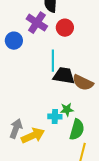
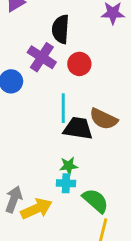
brown semicircle: (83, 83) -> (103, 119), moved
green star: (67, 110) -> (69, 166), moved
green semicircle: (77, 130) -> (95, 201), turned -65

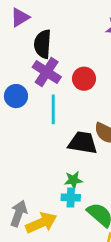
black semicircle: (61, 29) -> (43, 44), moved
cyan line: (63, 108) -> (53, 109), moved

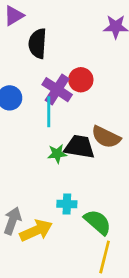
purple cross: (47, 72) -> (57, 90), moved
green star: (73, 180) -> (57, 154), moved

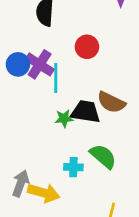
purple cross: (57, 90) -> (40, 64), moved
green semicircle: (98, 222) -> (103, 156), moved
yellow arrow: (36, 230) -> (44, 193), turned 40

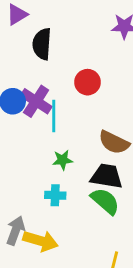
black trapezoid: (86, 112) -> (107, 176), moved
cyan cross: (73, 167) -> (55, 195), moved

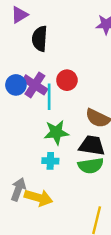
red circle: (88, 82) -> (67, 80), moved
green star: (63, 160) -> (56, 132), size x1.5
green semicircle: (105, 201) -> (91, 166), turned 130

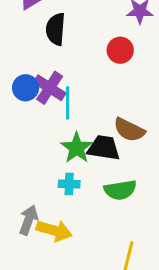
red circle: (67, 80) -> (120, 50), moved
green star: (56, 132) -> (77, 148), turned -30
black trapezoid: (92, 145) -> (104, 148), moved

